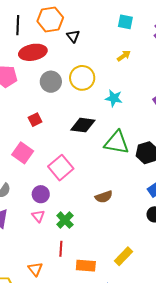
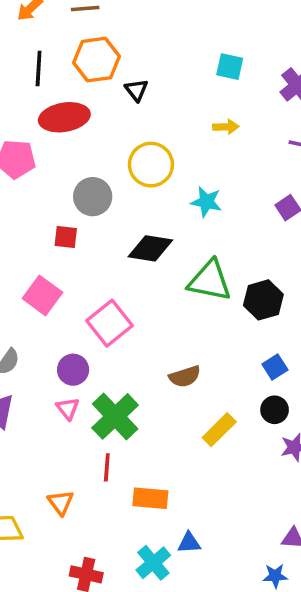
yellow arrow: (124, 56) -> (226, 127), turned 32
gray circle: (51, 82) -> (93, 197), moved
red square: (35, 120) -> (66, 237), turned 32
green cross: (65, 220) -> (115, 416), size x1.5
yellow rectangle: (124, 256) -> (219, 430), moved

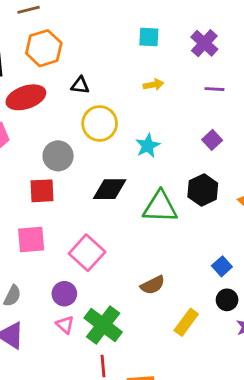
black triangle: (136, 90) -> (80, 85), moved, turned -36
cyan star: (206, 202) -> (148, 146), turned -30
red square: (66, 237) -> (42, 191), size x1.4
pink square: (42, 295) -> (31, 239), turned -32
black hexagon: (263, 300) -> (203, 190), moved

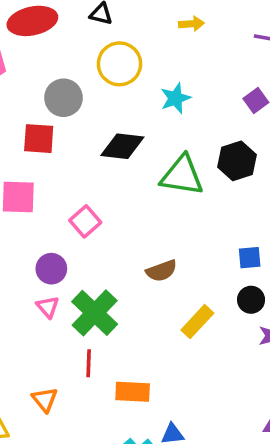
pink square: (87, 253) -> (85, 221), size x0.7
blue square: (222, 266) -> (250, 258), turned 30

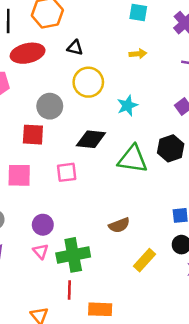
pink square: (85, 221) -> (67, 172), moved, turned 35
green cross: (95, 313) -> (73, 255), turned 36

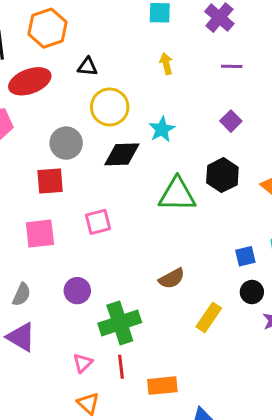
yellow arrow: (138, 54) -> (166, 64), turned -91
black diamond: (91, 139) -> (122, 154), moved
pink triangle: (41, 251) -> (83, 363), moved, turned 35

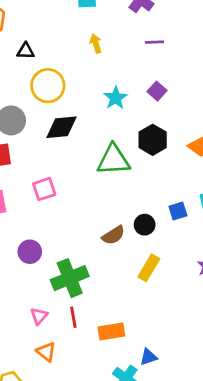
cyan star: (162, 129) -> (116, 98), moved
black circle: (252, 292) -> (145, 225), moved

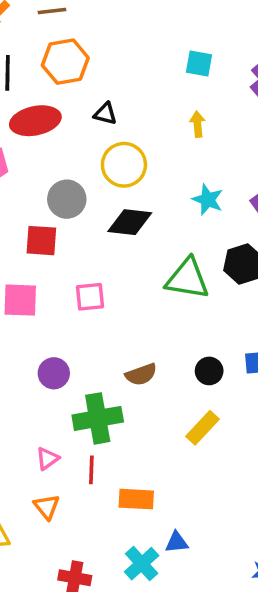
cyan star: (116, 98) -> (208, 200), turned -30
brown semicircle: (113, 235) -> (141, 374), moved

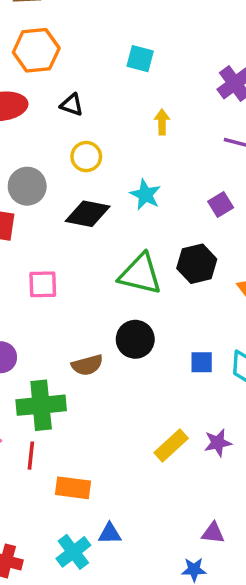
cyan square: (199, 64) -> (140, 59), moved
yellow circle: (124, 165) -> (86, 157), size x0.7
cyan star: (208, 200) -> (145, 195), moved
black circle: (209, 371) -> (135, 339), moved, size x1.4
yellow rectangle: (202, 428) -> (171, 446), moved

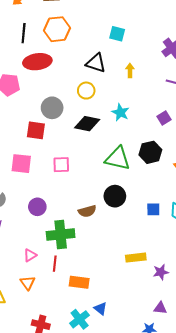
black triangle: (72, 105) -> (96, 63), moved, size x1.5
purple star: (218, 443) -> (161, 272), moved
yellow rectangle: (171, 446) -> (136, 258), turned 36
blue triangle: (110, 534) -> (100, 309), turned 40

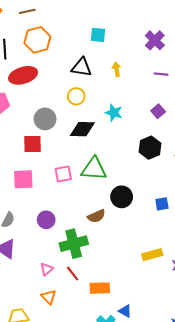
green triangle: (118, 158) -> (94, 169), moved
red line: (55, 264) -> (73, 274), turned -35

